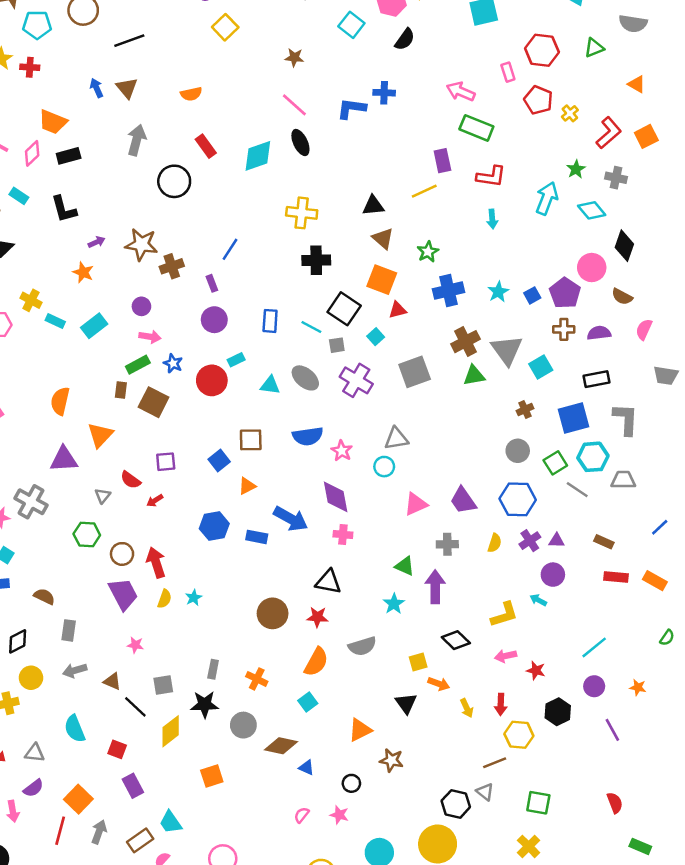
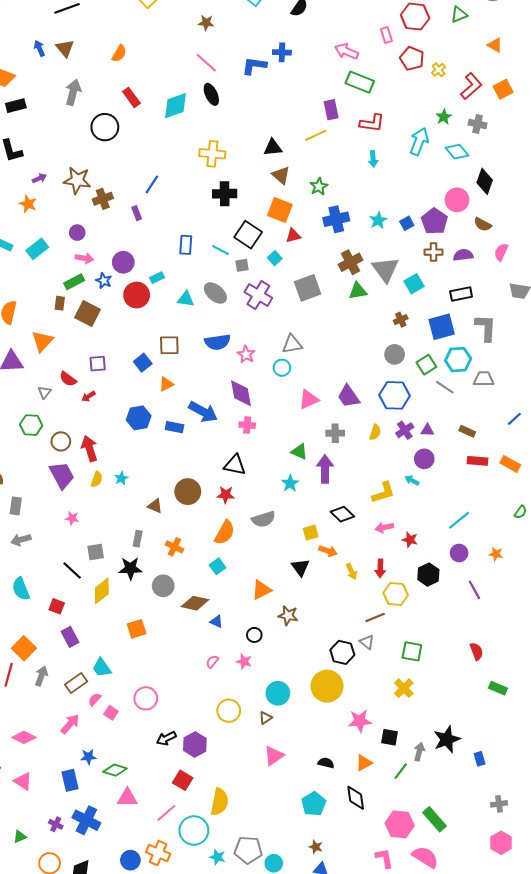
orange semicircle: (191, 94) -> (119, 53), turned -48
purple circle: (214, 320) -> (123, 262), moved
brown triangle: (112, 681) -> (155, 506), moved

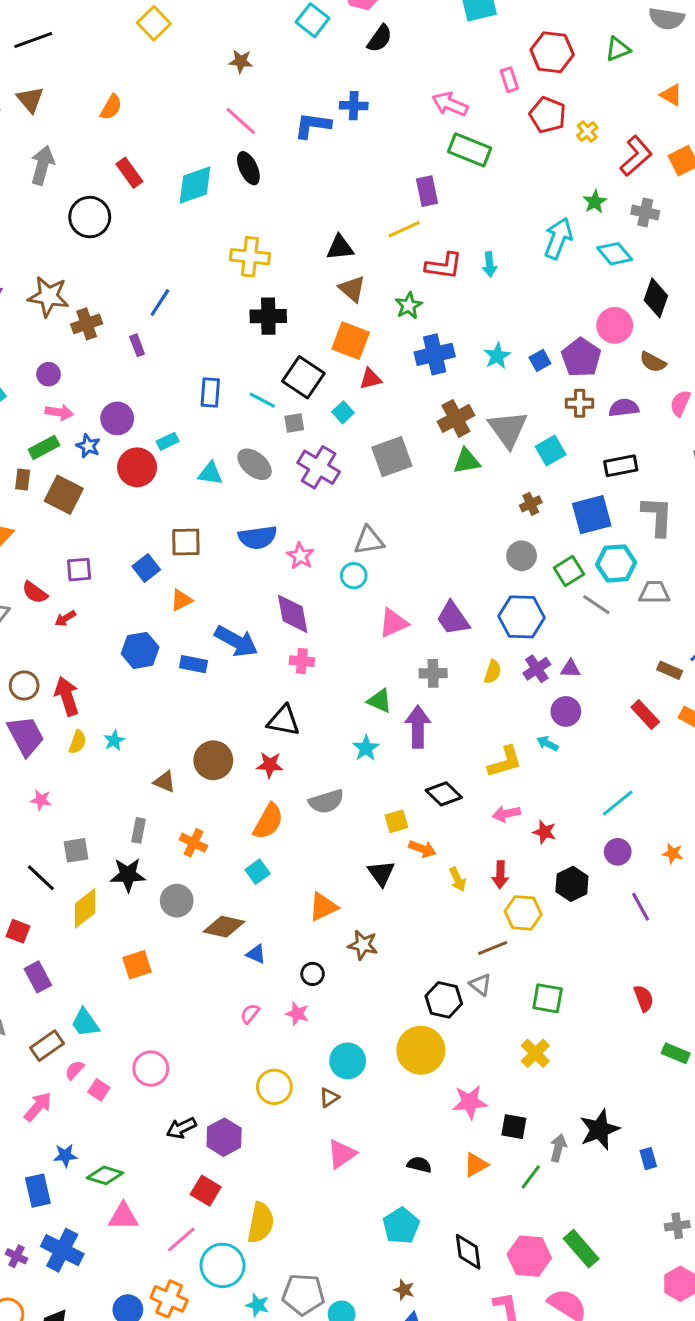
red L-shape: (372, 123) -> (444, 266), moved
brown rectangle: (467, 431) -> (670, 670), moved
red rectangle: (477, 461) -> (645, 715), turned 42
black diamond: (356, 798) -> (468, 1252), moved

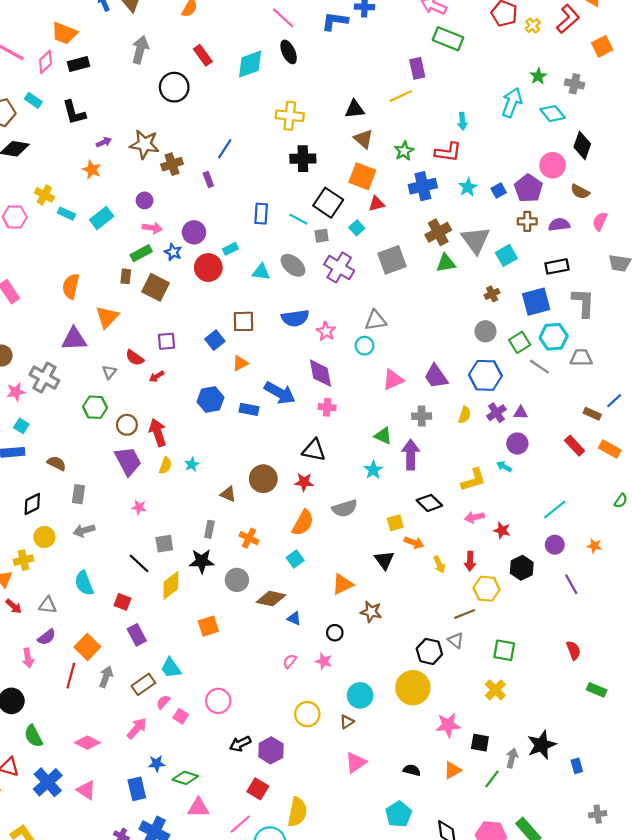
red L-shape: (636, 156) -> (568, 19), moved
red L-shape: (444, 266) -> (448, 152), moved

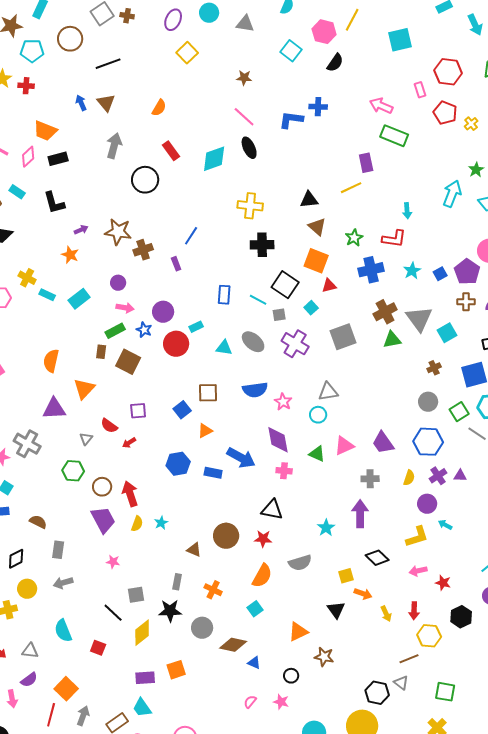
green triangle: (383, 436) -> (317, 454), moved
purple circle: (517, 444) -> (427, 504), moved
purple rectangle: (137, 635) -> (145, 678), moved, turned -66

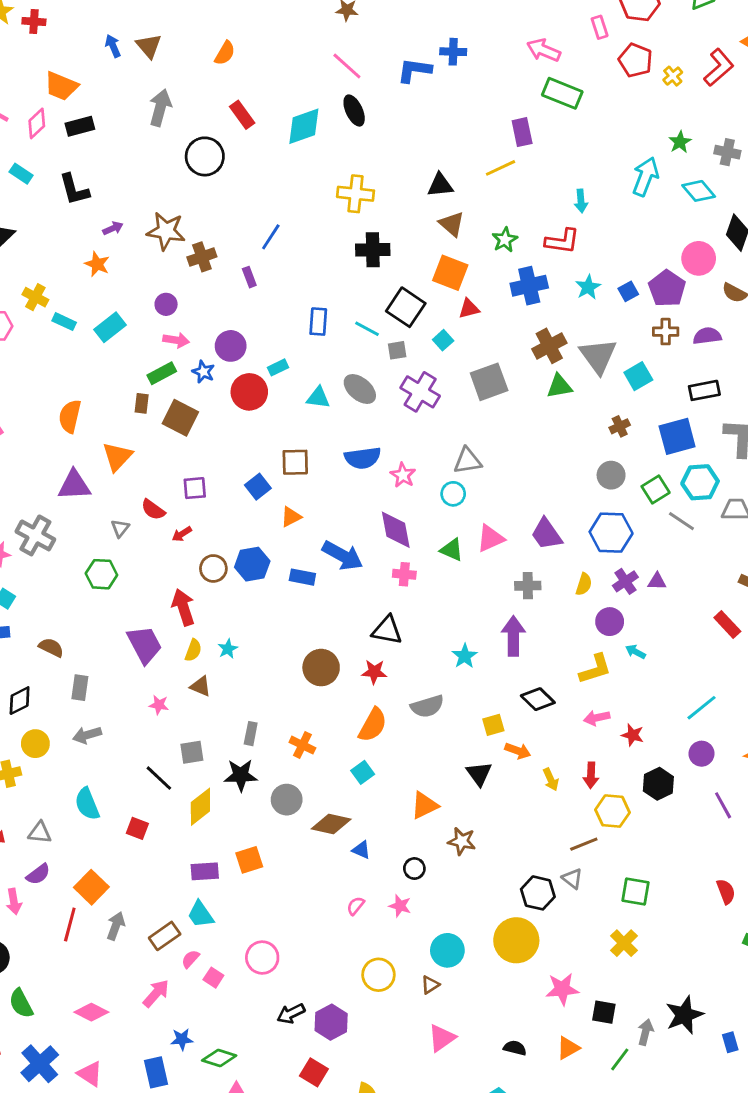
brown circle: (102, 487) -> (213, 568), moved
brown triangle: (194, 550) -> (200, 686), moved

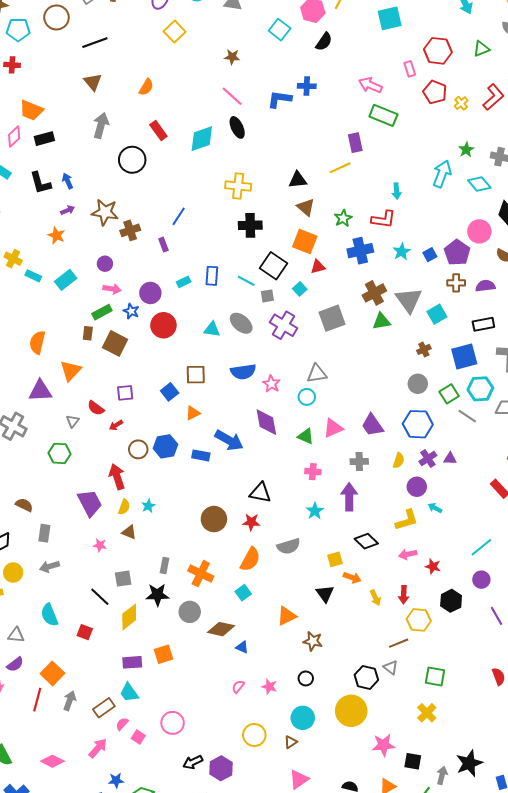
blue arrow: (113, 46) -> (68, 181), moved
cyan rectangle: (278, 367) -> (184, 282), moved
pink cross: (404, 574) -> (313, 472), moved
orange cross: (302, 745) -> (201, 574), size x1.4
black circle: (414, 869) -> (306, 678), moved

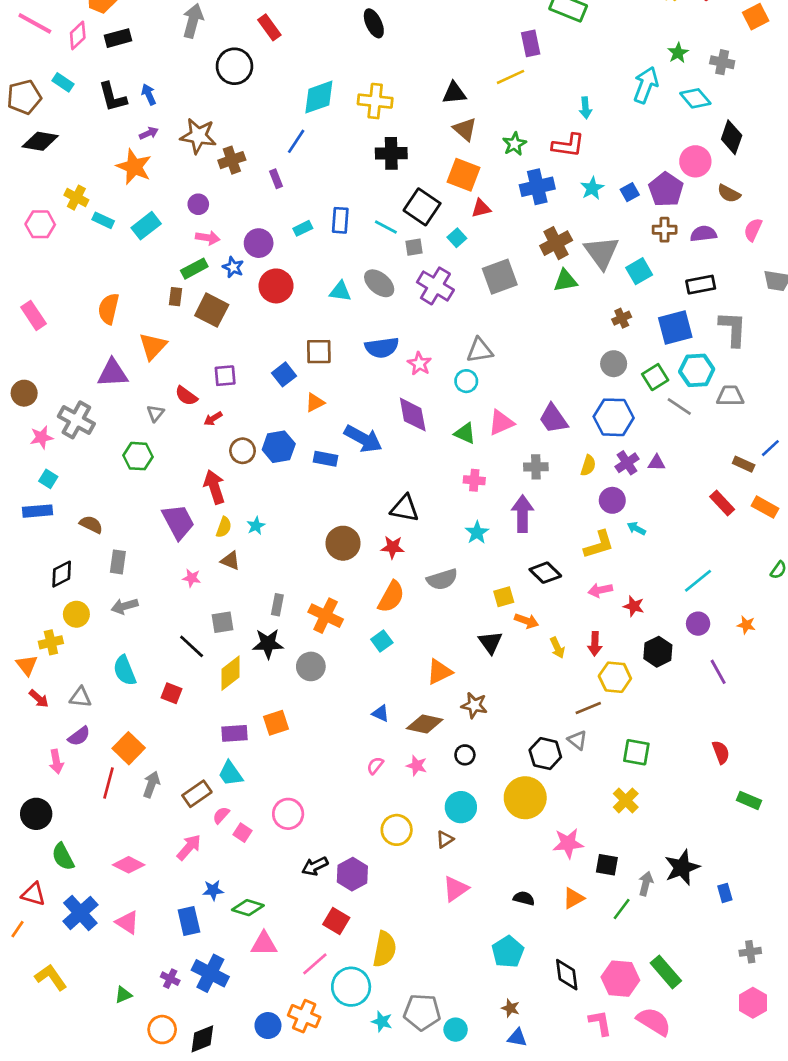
cyan diamond: (202, 139) -> (319, 97), moved
orange star: (56, 235) -> (134, 167), size x1.5
brown diamond: (221, 629) -> (425, 724), moved

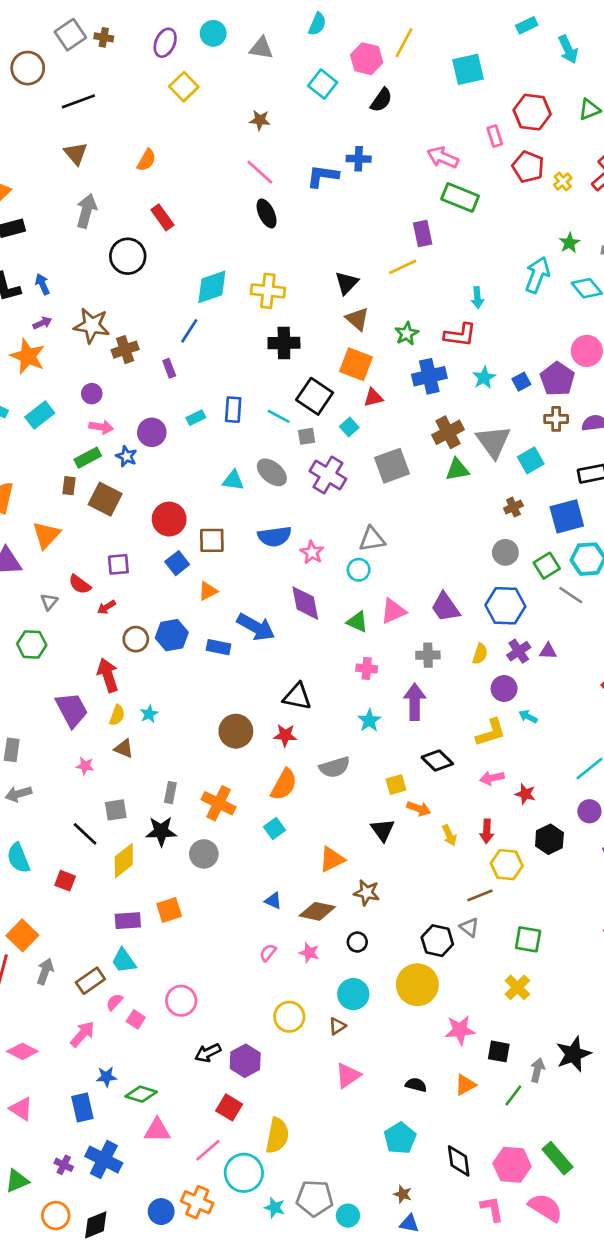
black triangle: (454, 93) -> (347, 283), turned -40
red circle: (276, 286) -> (169, 519), moved
green triangle: (123, 995) -> (17, 1181), size x1.4

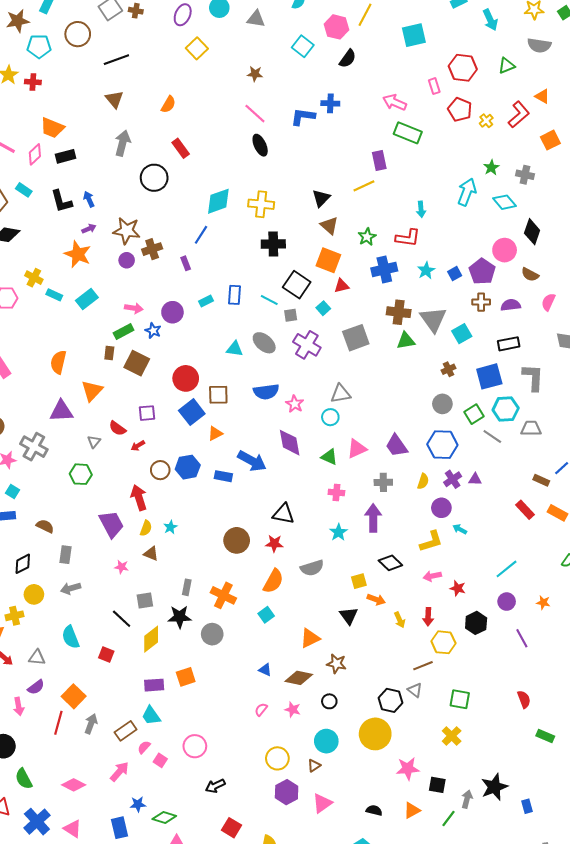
purple circle: (92, 394) -> (127, 260), moved
brown cross: (448, 432) -> (399, 312), turned 35
blue square: (177, 563) -> (192, 412), size x1.4
purple hexagon: (245, 1061) -> (287, 792), moved

